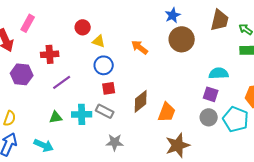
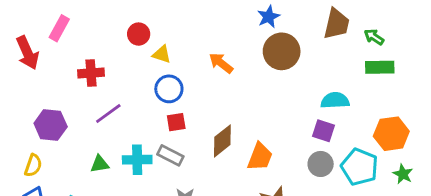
purple hexagon: (22, 74) -> (51, 125), moved

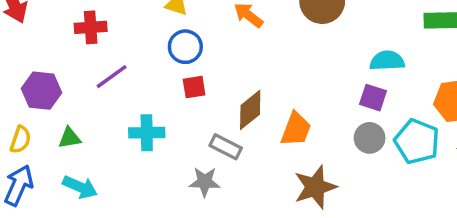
gray rectangle: (170, 155) -> (226, 147), moved
green triangle: (100, 164) -> (70, 138), moved

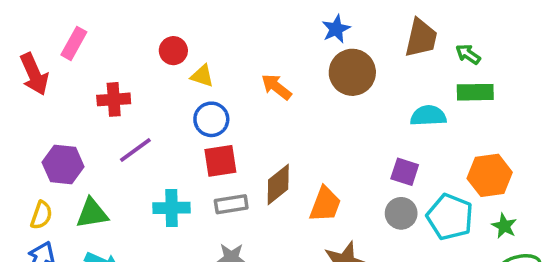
cyan semicircle: (387, 61) -> (428, 116), moved
red square: (194, 87) -> (220, 161), size x1.4
green triangle: (70, 138) -> (92, 213), size x1.4
gray rectangle: (226, 147) -> (231, 204), moved, turned -36

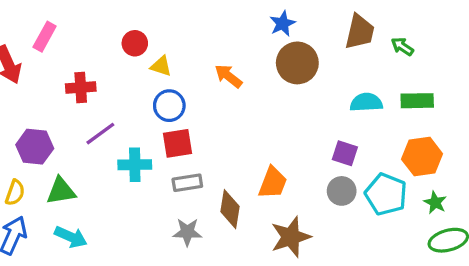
green rectangle: (475, 92) -> (417, 101), moved
brown diamond: (278, 184) -> (230, 209), moved, turned -42
cyan cross: (172, 208) -> (135, 165), moved

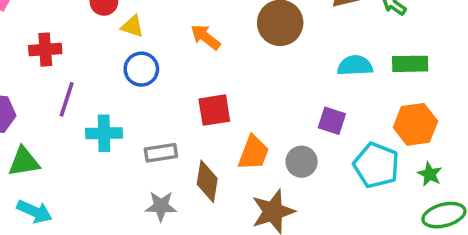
purple line: (100, 134) -> (67, 99), turned -36
red square: (177, 143) -> (214, 110), moved
gray circle: (342, 191) -> (302, 162), moved

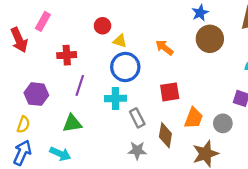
blue circle: (141, 69) -> (125, 67), size x1.4
cyan cross: (104, 133) -> (116, 98), moved
gray rectangle: (161, 153) -> (137, 118), turned 72
green triangle: (24, 162) -> (72, 123), moved

